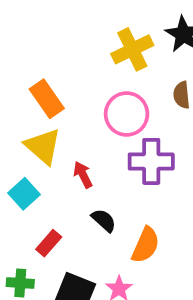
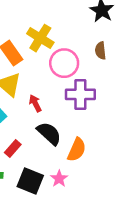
yellow cross: (132, 49) -> (40, 38), moved, turned -32
black semicircle: (104, 220) -> (49, 133), size x1.5

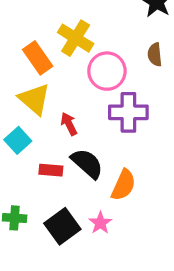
red rectangle: (13, 148) -> (51, 170), moved, turned 54
black square: (30, 181) -> (62, 226), turned 32

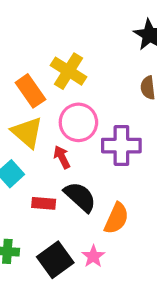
pink circle: (107, 71) -> (78, 122), moved

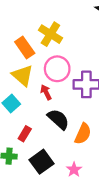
red rectangle: (44, 203) -> (25, 134), moved, turned -64
pink star: (93, 256) -> (74, 170), moved

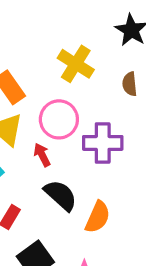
yellow cross: (50, 34) -> (76, 64), moved

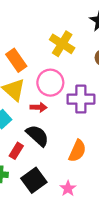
red arrow: (42, 155) -> (39, 107), turned 119
black semicircle: (61, 195) -> (37, 136), moved

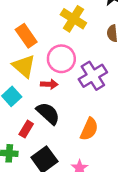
purple cross: (81, 99) -> (93, 76), turned -32

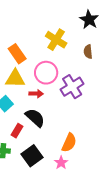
yellow triangle: (24, 66) -> (15, 79), turned -40
orange semicircle: (89, 129) -> (69, 143), moved

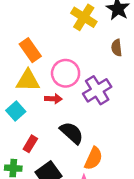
yellow cross: (56, 40) -> (84, 17), moved
black semicircle: (35, 118) -> (72, 133), moved

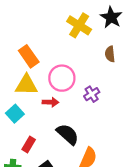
purple cross: (97, 90) -> (92, 94), size x0.6

